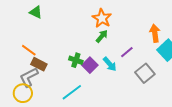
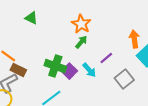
green triangle: (36, 12) -> (31, 18), moved
green cross: (76, 60) -> (55, 66), size x1.5

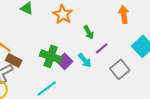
orange star: (81, 24) -> (63, 14), moved
orange arrow: (134, 39) -> (124, 14), moved
green arrow: (81, 42) -> (89, 32), moved, turned 112

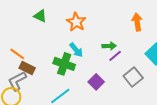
green arrow: (89, 32) -> (109, 46), moved, turned -64
cyan arrow: (85, 60) -> (76, 50), moved
purple square: (65, 61) -> (96, 82), moved

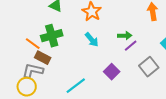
green cross: (64, 64) -> (52, 36), moved, turned -35
gray L-shape: (17, 81) -> (33, 71), turned 40

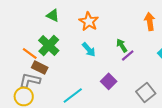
green cross: (52, 36) -> (49, 45), turned -30
green arrow: (125, 36) -> (122, 45), turned -120
gray square: (149, 67) -> (146, 92), moved

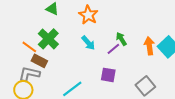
orange arrow: (150, 21) -> (149, 46), moved
purple line: (128, 55) -> (113, 49), moved
purple square: (109, 81) -> (108, 75), turned -35

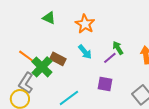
green cross: (48, 39) -> (42, 67), moved
brown rectangle: (39, 61) -> (58, 59), moved
gray L-shape: (29, 74) -> (26, 83), turned -70

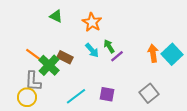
green arrow: (118, 48) -> (109, 46), moved
gray L-shape: (26, 83) -> (33, 81), turned -30
purple square: (105, 84) -> (107, 94), moved

